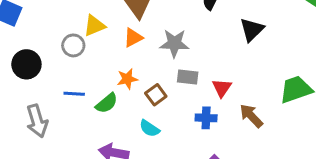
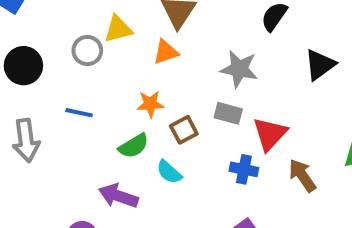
gray star: (174, 43) -> (239, 69), moved
red triangle: (222, 88) -> (270, 134), size x1.4
green semicircle: (107, 103) -> (134, 146), moved

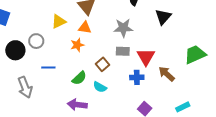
gray circle: (87, 50) -> (36, 41), moved
orange triangle: (166, 52) -> (85, 28), turned 40
orange star: (150, 104) -> (77, 45), moved

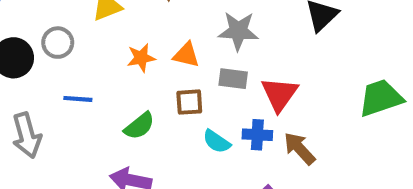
orange triangle: (85, 28) -> (186, 55), moved
brown square: (102, 64) -> (189, 102), turned 32
brown arrow: (167, 74) -> (299, 149), moved
cyan semicircle: (100, 87) -> (217, 142), moved

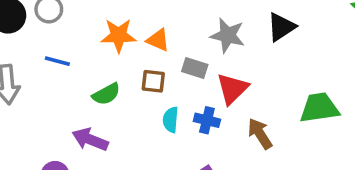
gray star: (238, 31) -> (228, 35), moved
orange star: (141, 58) -> (119, 35), size x1.4
cyan semicircle: (217, 142) -> (171, 120), turned 50
brown arrow: (299, 149) -> (260, 134), moved

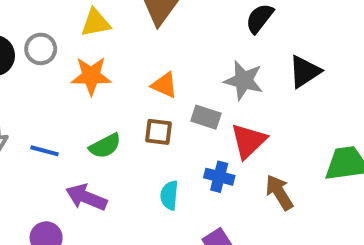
orange star: (119, 35) -> (91, 76), moved
blue line: (57, 61) -> (45, 151), moved
cyan semicircle: (171, 120) -> (169, 195), moved

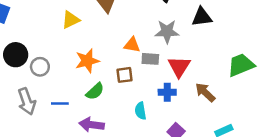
gray circle: (41, 49) -> (40, 67), moved
black triangle: (305, 71) -> (202, 17), turned 40
orange star: (91, 76) -> (87, 61), moved
orange triangle: (164, 85) -> (132, 45), moved

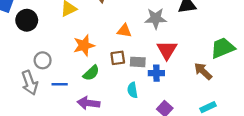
black circle: (16, 55) -> (27, 20), moved
gray rectangle: (150, 59) -> (138, 62), moved
gray circle: (40, 67) -> (43, 60), moved
brown arrow: (205, 92) -> (203, 71), moved

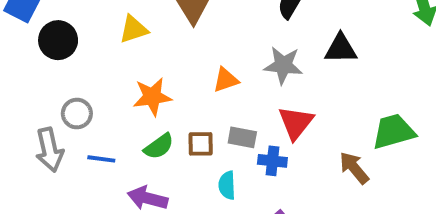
orange triangle: (124, 31) -> (226, 80), turned -35
brown square: (118, 58) -> (201, 144), moved

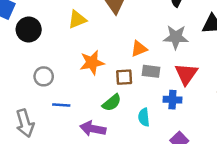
gray rectangle: (242, 137) -> (151, 71), moved
brown square: (201, 144) -> (124, 77), moved
green semicircle: (159, 146) -> (112, 103), moved
gray arrow: (49, 150) -> (25, 123), moved

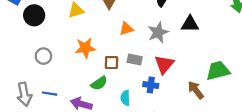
gray star: (176, 37) -> (158, 32), turned -30
orange triangle: (139, 49) -> (126, 29), moved
blue line: (61, 105) -> (50, 94), moved

